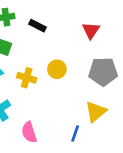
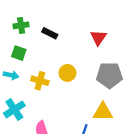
yellow triangle: (96, 112) -> (103, 112), turned 40

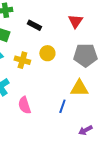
black rectangle: (50, 33) -> (34, 25), moved

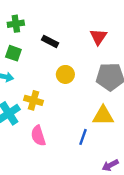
yellow cross: (22, 60) -> (34, 100), moved

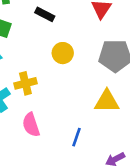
yellow cross: (34, 100) -> (25, 83), turned -30
blue line: (83, 137) -> (77, 137), moved

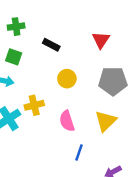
yellow triangle: (107, 101) -> (106, 121), turned -45
pink semicircle: (31, 125) -> (67, 121), moved

